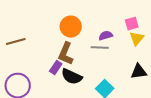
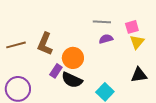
orange circle: (71, 27) -> (73, 58), moved
gray line: (100, 48) -> (102, 22), moved
brown L-shape: (66, 54) -> (45, 44), moved

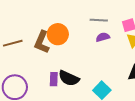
orange circle: (73, 58) -> (58, 34), moved
purple rectangle: (56, 71) -> (54, 79), moved, turned -32

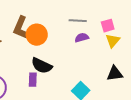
brown L-shape: (42, 42) -> (21, 28), moved
black semicircle: (69, 78) -> (42, 66), moved

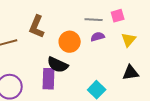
pink square: (108, 26) -> (118, 16), moved
orange circle: (37, 35) -> (70, 42), moved
purple rectangle: (33, 80) -> (49, 79), size x1.5

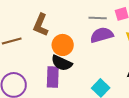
purple semicircle: (98, 37) -> (102, 35), size x1.6
orange circle: (70, 42) -> (63, 45), moved

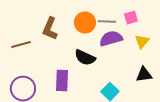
orange circle: (63, 45) -> (85, 23), moved
black semicircle: (62, 63) -> (85, 58), moved

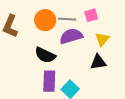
black triangle: (144, 75) -> (98, 62), moved
purple rectangle: (62, 81) -> (49, 81), moved

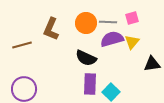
yellow triangle: (102, 39) -> (132, 42), moved
black triangle: (98, 62) -> (152, 64), moved

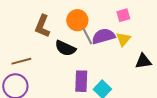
gray line: (108, 22) -> (87, 36), moved, turned 60
brown line: (22, 45) -> (21, 61), moved
black semicircle: (86, 58) -> (65, 48), moved

